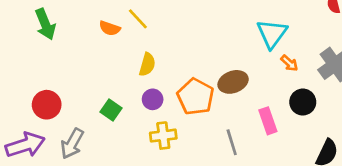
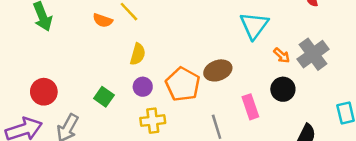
orange arrow: (289, 63) -> (282, 55), moved

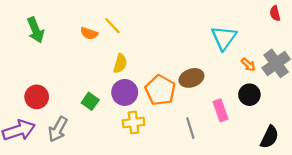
purple circle: (143, 87) -> (125, 92), size x1.5

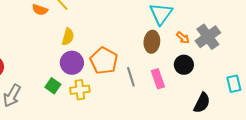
brown ellipse: (192, 78) -> (152, 42), moved, turned -65
green square: (90, 101) -> (53, 86), moved
gray line: (190, 128) -> (131, 77), moved

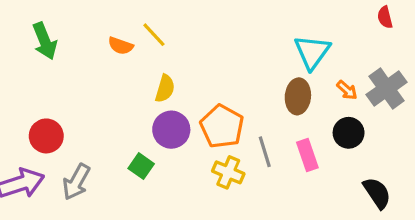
yellow cross: (80, 90) -> (228, 172), moved, turned 30
black semicircle: (202, 103) -> (377, 193), turned -60

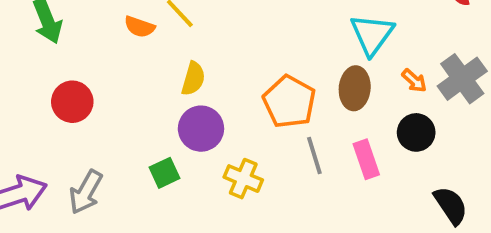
orange pentagon: (222, 126) -> (289, 102), moved
red circle: (46, 136) -> (72, 102), moved
green square: (141, 166) -> (164, 173), turned 30
yellow cross: (228, 172) -> (243, 179), moved

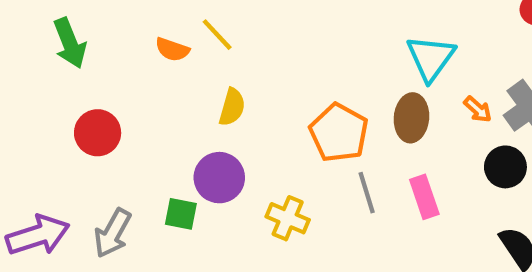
purple circle: (201, 129) -> (219, 178), moved
black circle: (416, 132) -> (505, 167), moved
green square: (164, 173) -> (181, 214), moved, turned 36

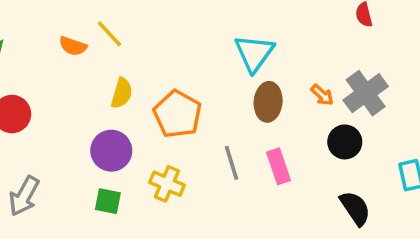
cyan triangle: (431, 58) -> (254, 53), moved
orange pentagon: (339, 133) -> (177, 114), moved
green square: (181, 214) -> (108, 201), moved

